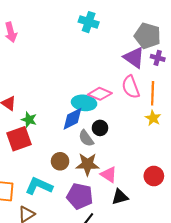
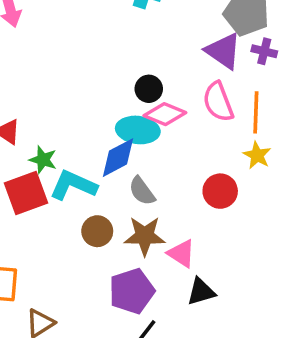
black circle: (100, 128) -> (149, 89), moved
red circle: (154, 176) -> (220, 191), moved
cyan L-shape: (39, 186) -> (73, 185), moved
purple pentagon: (80, 196) -> (132, 291), turned -30

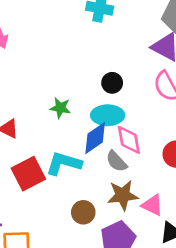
pink diamond: (165, 114) -> (129, 140), moved, turned 64
green star: (43, 160) -> (60, 108), moved
brown circle: (97, 231) -> (83, 212), moved

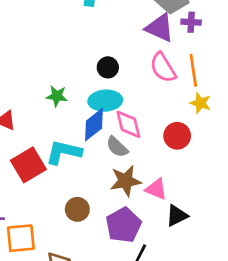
brown circle: (83, 212) -> (77, 209), moved

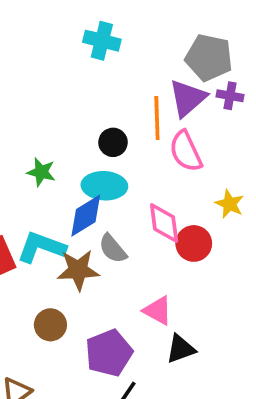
purple triangle: (160, 28) -> (188, 98), turned 48
orange line: (193, 70) -> (157, 118), moved
pink diamond: (128, 124) -> (164, 223), moved
brown star: (126, 181) -> (78, 270), moved

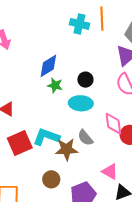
orange line: (157, 118) -> (102, 19), moved
green star: (41, 172) -> (55, 85), moved
blue diamond: (86, 216) -> (48, 66), moved

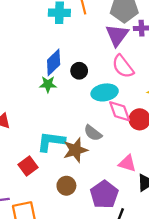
blue diamond: (48, 66) -> (54, 62), moved
cyan ellipse: (81, 103) -> (105, 92), moved
red square: (20, 143) -> (28, 166), moved, size x0.7

